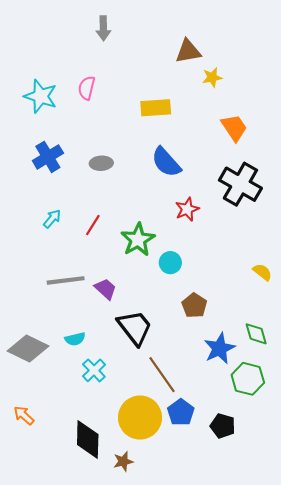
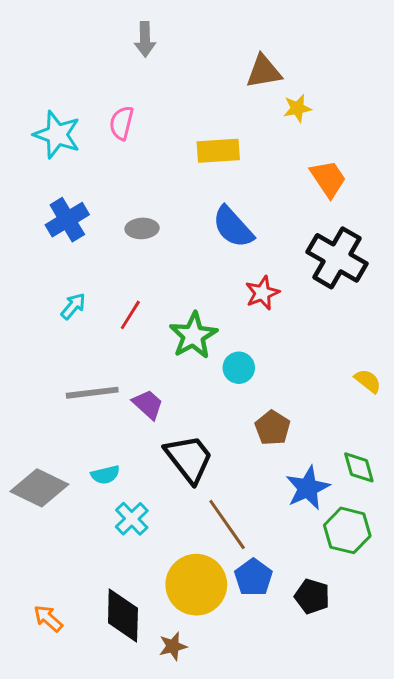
orange arrow: (24, 415) -> (48, 618), moved

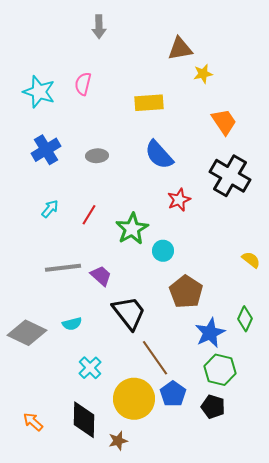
brown pentagon: (272, 428) -> (186, 292), size x1.4
green diamond: (359, 467) -> (245, 319), turned 40
cyan cross: (132, 519) -> (90, 368), moved
green hexagon: (347, 530) -> (220, 370), moved

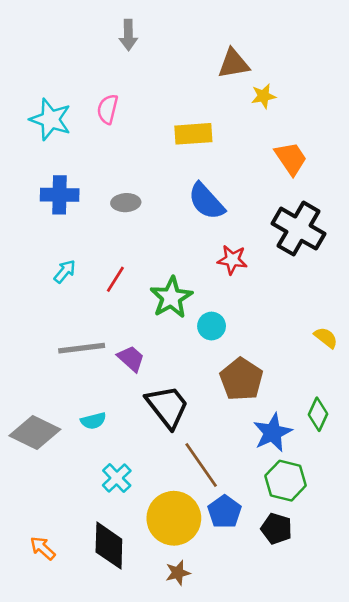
blue cross: (46, 150) -> (60, 195), turned 32
red star: (179, 200) -> (232, 260), turned 30
brown star: (118, 441) -> (178, 573), moved

